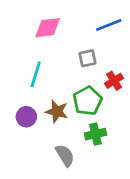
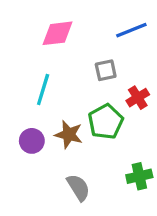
green cross: (95, 134) -> (139, 176), moved

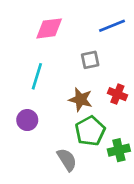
red cross: (138, 98) -> (117, 94), moved, turned -36
green pentagon: (106, 122) -> (90, 131), moved
brown star: (69, 134) -> (81, 100), moved

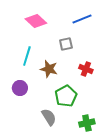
pink diamond: (49, 28) -> (36, 21), turned 50
brown star: (81, 100) -> (49, 69), moved
green cross: (119, 150) -> (87, 123), moved

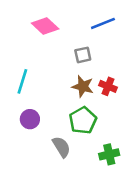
cyan line: (27, 56) -> (22, 81), moved
brown star: (49, 69) -> (83, 86), moved
purple circle: (20, 88) -> (30, 119), moved

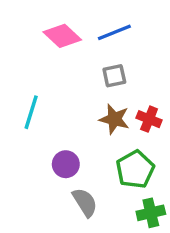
blue line: (103, 23) -> (114, 32), moved
purple circle: (30, 119) -> (66, 164), moved
green pentagon: (83, 120) -> (135, 169), moved

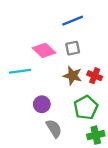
pink diamond: (62, 36) -> (44, 50), moved
cyan line: (31, 112) -> (20, 71), turned 65

